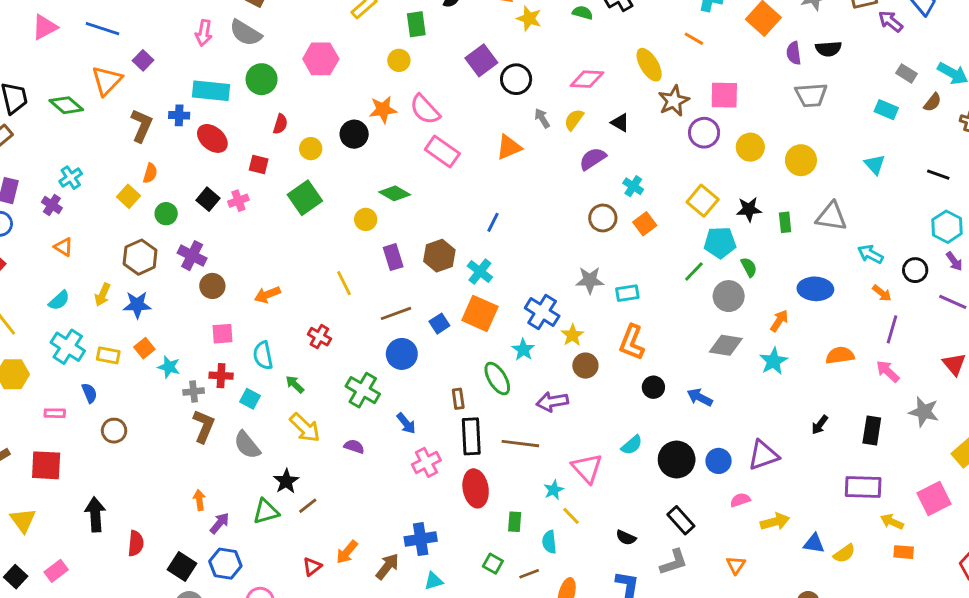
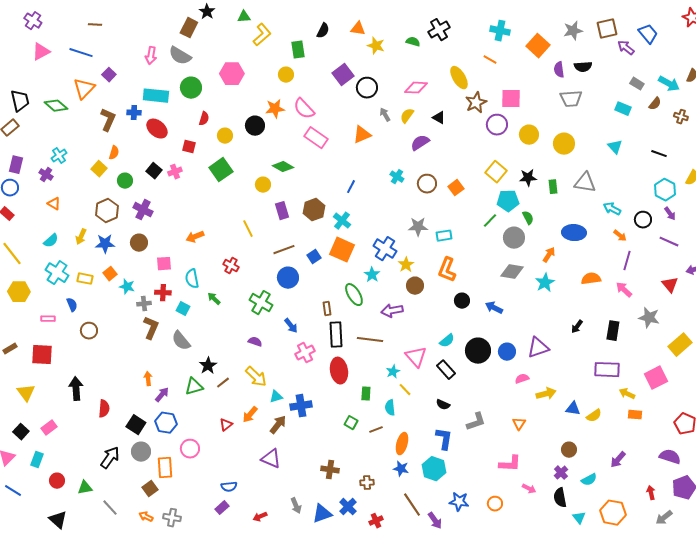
cyan cross: (633, 186) -> (397, 177), moved
brown circle: (212, 286) -> (139, 243), moved
yellow arrow: (305, 428) -> (256, 377), moved
black rectangle: (681, 520) -> (446, 370), moved
cyan triangle: (434, 581) -> (276, 397), moved

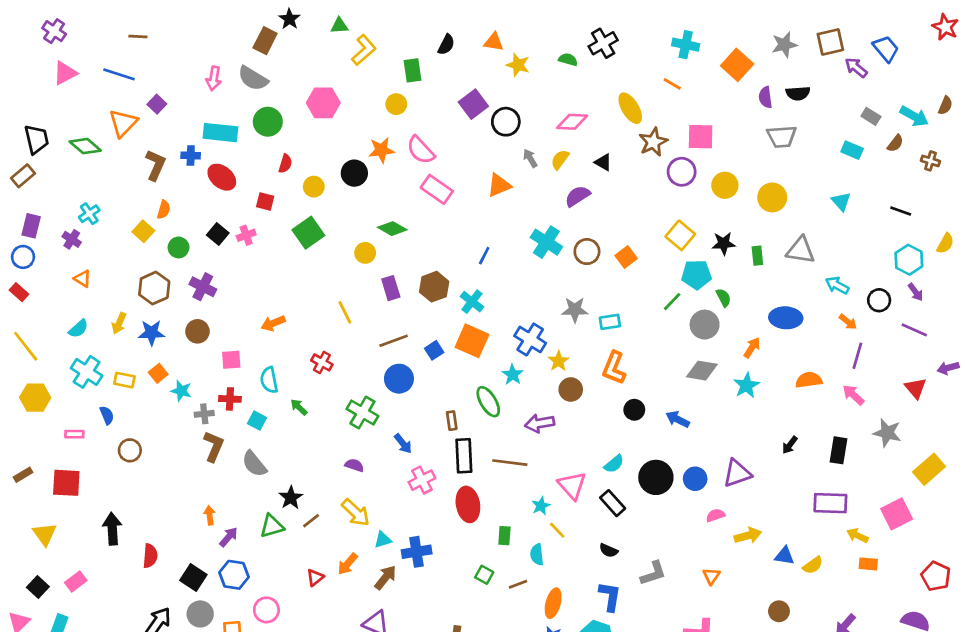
cyan cross: (397, 177) -> (546, 242), size x1.6

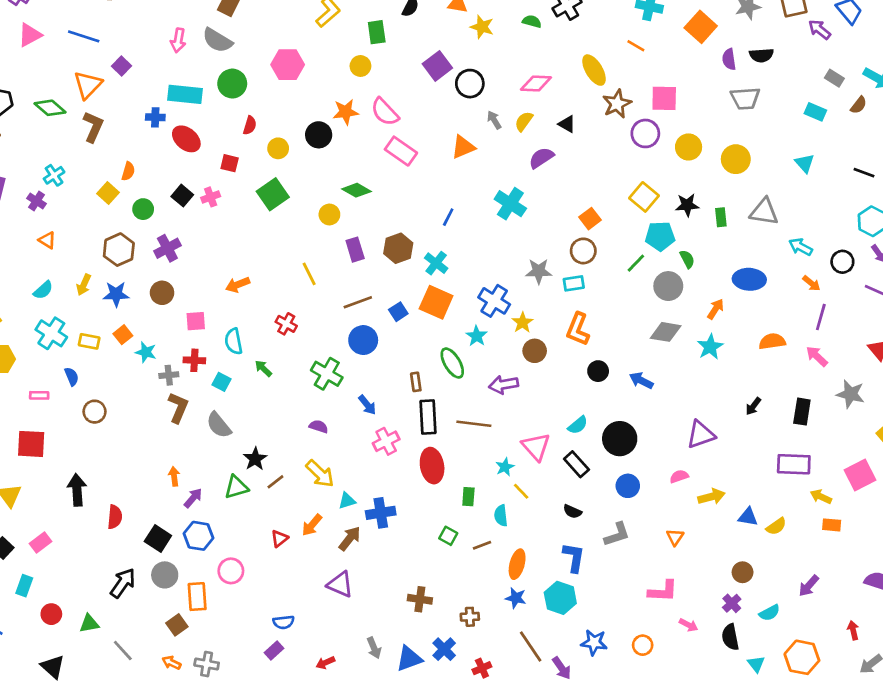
brown L-shape: (156, 165) -> (93, 127), moved
brown circle: (587, 252) -> (583, 251), moved
purple cross: (203, 287) -> (167, 248), turned 35
blue circle: (695, 479) -> (628, 486), moved

